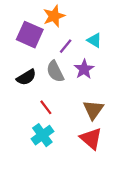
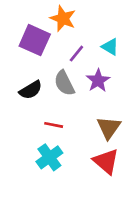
orange star: (54, 16) -> (63, 18), turned -30
red line: (46, 107) -> (54, 125), turned -42

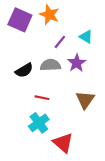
purple square: (35, 40) -> (20, 20), moved
gray semicircle: (64, 83) -> (50, 65), turned 114
red triangle: (106, 161) -> (63, 143), moved

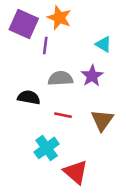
purple line: (60, 42) -> (45, 46), moved, turned -32
black semicircle: (24, 70) -> (29, 97), moved, turned -138
red line: (42, 98) -> (63, 115), moved

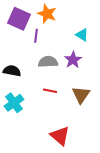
black semicircle: (29, 97) -> (12, 71), moved
cyan cross: (47, 148) -> (14, 103), moved

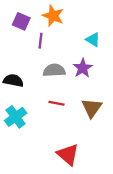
purple square: (19, 19) -> (21, 21), size x0.7

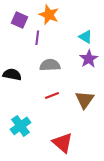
purple star: (83, 68) -> (89, 59), moved
red line: (56, 103) -> (52, 96), turned -32
cyan cross: (16, 117) -> (21, 126), moved

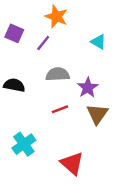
purple square: (19, 20) -> (14, 33), moved
purple line: (37, 38) -> (43, 43), turned 32
purple star: (89, 59) -> (88, 88), moved

